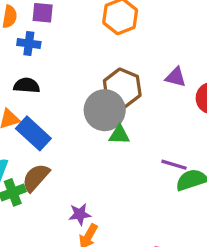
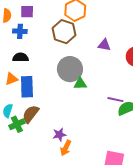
purple triangle: (176, 77) -> (104, 45), moved
brown hexagon: (122, 88) -> (64, 32), moved
blue rectangle: (33, 133) -> (27, 87), turned 50

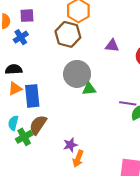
blue cross: (20, 31) -> (21, 37), turned -32
black semicircle: (21, 57) -> (14, 69), moved

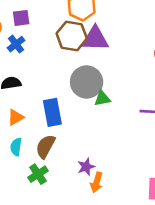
purple triangle: (112, 46) -> (95, 39), moved, size x1.6
orange triangle: (15, 89) -> (16, 117), moved
blue rectangle: (32, 96) -> (52, 112), moved
green cross: (24, 137) -> (38, 174), moved

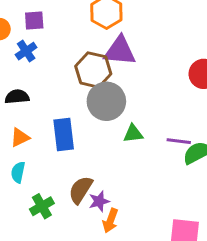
brown hexagon: (72, 36) -> (93, 70), moved
green triangle: (102, 98) -> (133, 134), moved
brown semicircle: (46, 146) -> (81, 190), moved

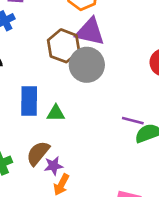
gray circle: (106, 101) -> (87, 65), moved
green triangle: (133, 134) -> (56, 113), moved

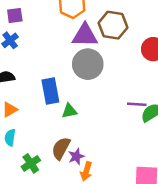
brown hexagon: (64, 46) -> (113, 25), moved
blue rectangle: (29, 101) -> (50, 91), moved

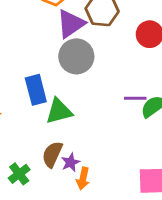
purple triangle: (85, 35) -> (71, 24), turned -32
green triangle: (69, 111) -> (59, 111), size x1.5

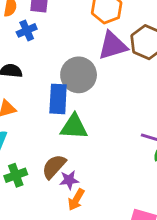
gray circle: (76, 56) -> (79, 75), moved

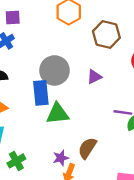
purple triangle: (113, 46) -> (94, 77), moved, size x0.6
brown semicircle: (54, 167) -> (87, 148), moved

